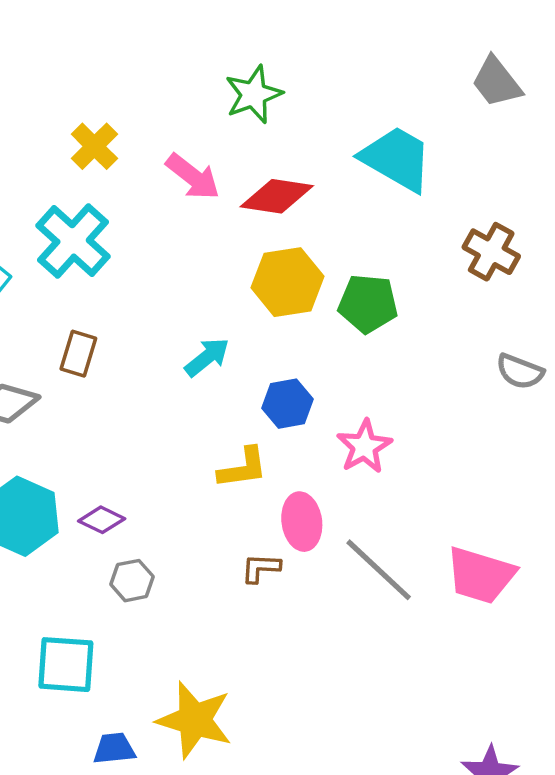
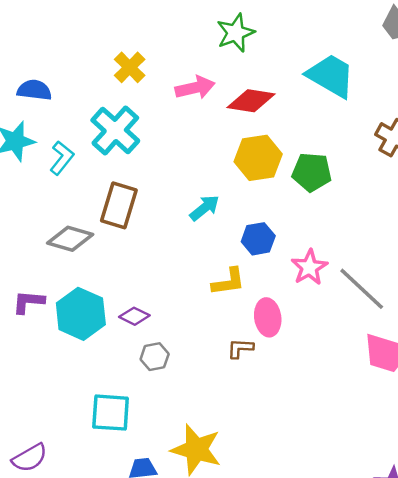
pink arrow: (193, 177) -> (195, 88), turned -51
brown rectangle: (78, 354) -> (119, 205), size x1.5
gray line: (379, 570) -> (362, 289), moved

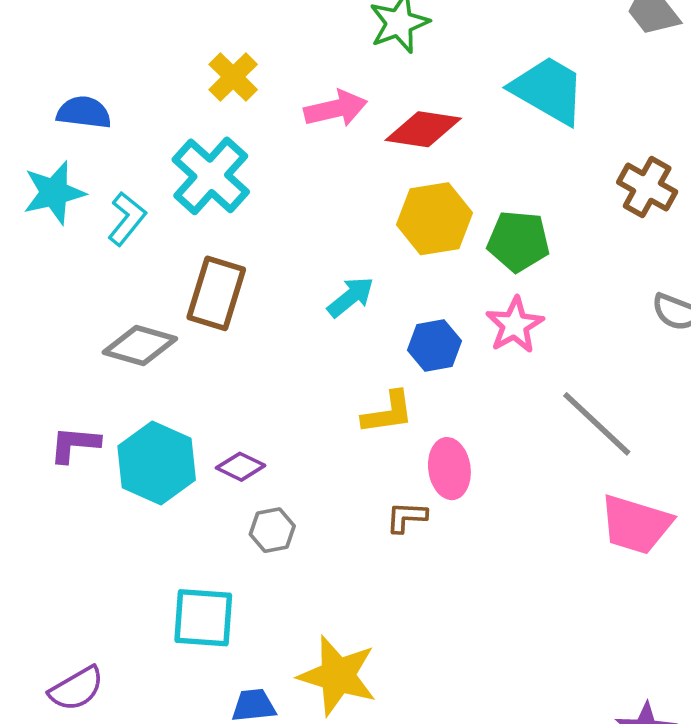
pink star: (309, 267) -> (515, 325), moved

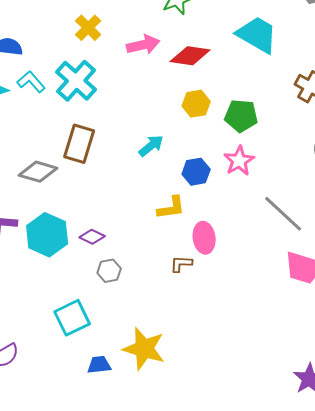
cyan L-shape: (127, 219) -> (31, 82), moved, turned -80
yellow hexagon: (434, 219) -> (196, 104), size x0.7
cyan square: (203, 618) -> (72, 318), turned -30

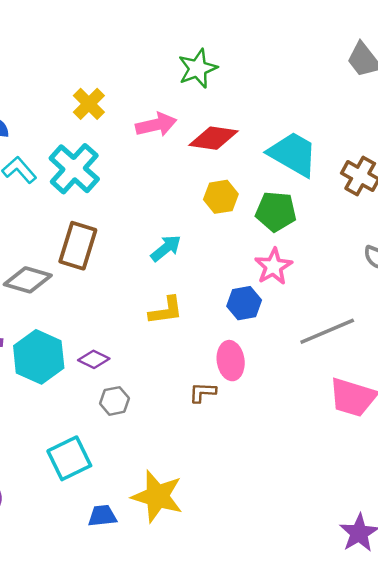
cyan trapezoid: (257, 35) -> (293, 154), moved
blue hexagon: (196, 172) -> (244, 303), moved
yellow L-shape: (171, 208) -> (166, 310), moved
gray line: (283, 214) -> (327, 331), turned -66

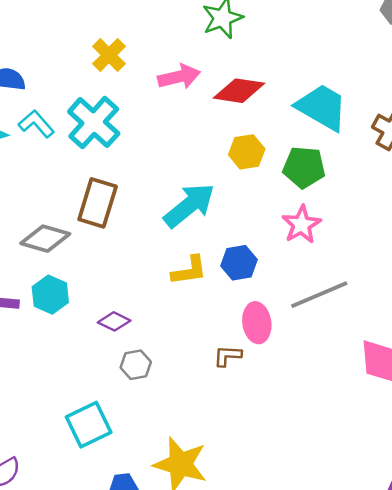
cyan arrow: (166, 248) -> (189, 205), size x1.6
blue hexagon: (244, 303) -> (239, 263), moved
gray line: (327, 331) -> (319, 295), moved
cyan hexagon: (39, 357) -> (50, 295), moved, size x0.7

